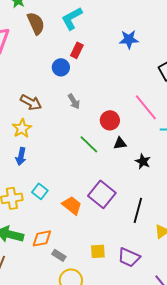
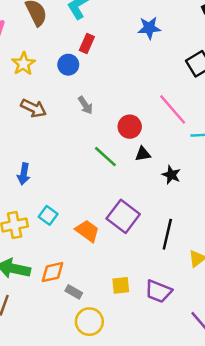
yellow star: (22, 128) -> (23, 64), moved

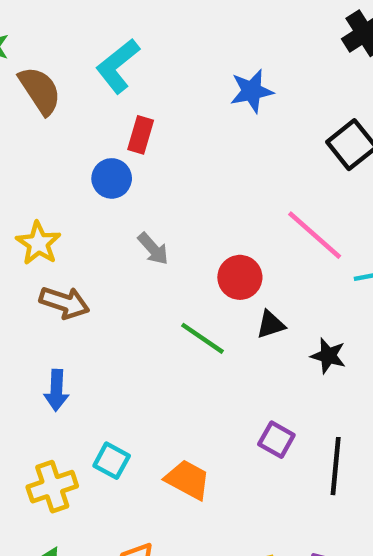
yellow star: (23, 64) -> (38, 243), moved
brown arrow: (33, 108) -> (64, 303), moved
purple square: (123, 216) -> (276, 440), moved, size x0.6

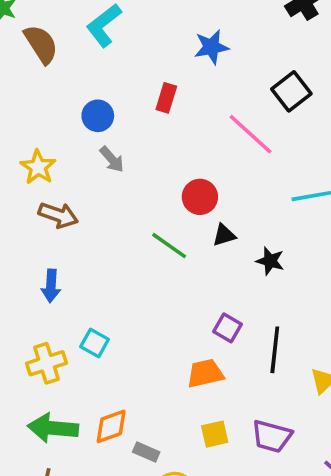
red rectangle: (141, 135) -> (166, 98), moved
pink line: (315, 235) -> (251, 134), moved
gray arrow: (153, 249) -> (112, 159), moved
orange trapezoid: (188, 480) -> (205, 373), moved, turned -42

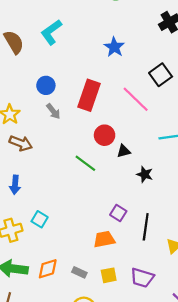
blue star: (211, 47) -> (114, 47), turned -30
red rectangle: (166, 98) -> (89, 95), moved, size x1.8
black triangle: (224, 235) -> (124, 151), moved
gray rectangle: (146, 452) -> (79, 272), moved

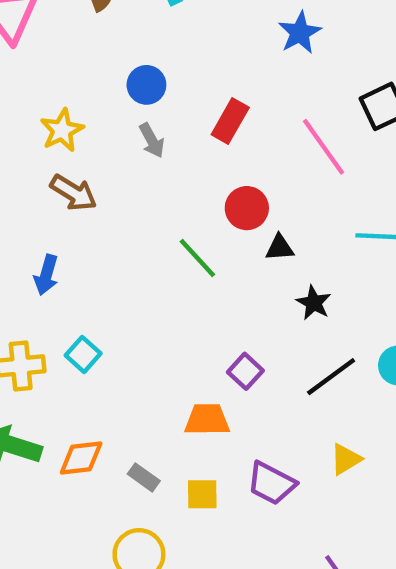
red rectangle: (89, 95) -> (230, 121), size x0.7
black line: (146, 227) -> (331, 377), moved, turned 35
purple trapezoid: (142, 278) -> (271, 483), moved

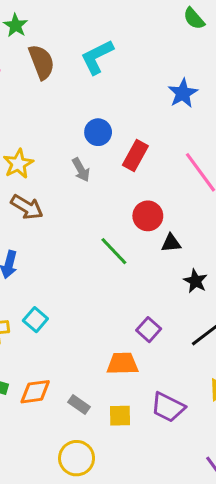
blue circle: (146, 85) -> (98, 132), moved

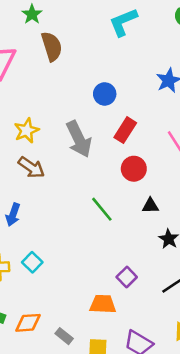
cyan L-shape: (97, 57) -> (123, 22), moved
blue circle: (98, 132) -> (105, 94), moved
gray arrow: (81, 170) -> (79, 139), size x1.8
red circle: (148, 216) -> (134, 169), moved

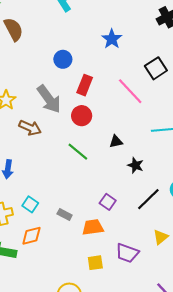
brown arrow: (31, 167) -> (30, 128), moved
red circle: (134, 169) -> (82, 116), moved
orange diamond: (28, 323) -> (31, 236), moved
gray rectangle: (64, 336) -> (65, 214), moved

